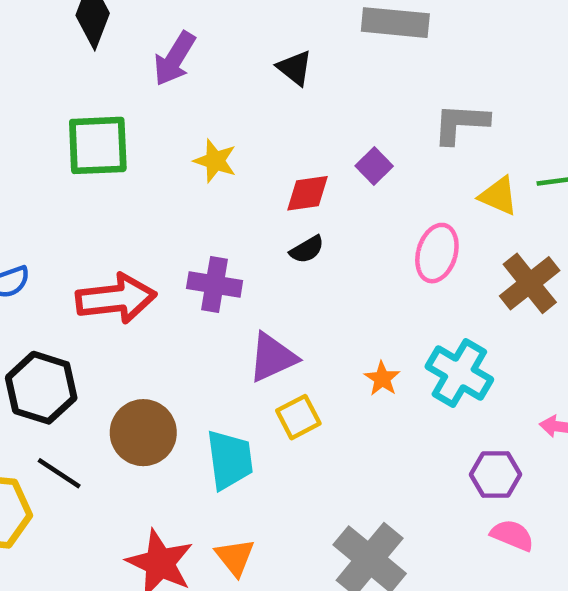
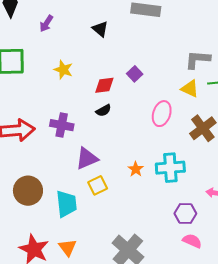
purple arrow: (175, 59) -> (46, 23), size x0.7
gray L-shape: (461, 123) -> (198, 60), moved
cyan cross: (459, 373) -> (170, 168), turned -36

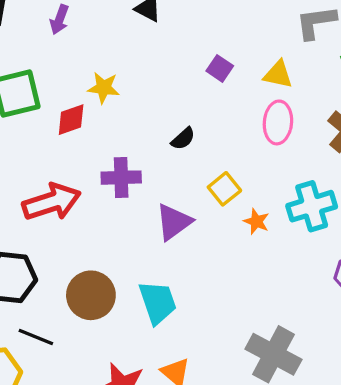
red diamond: (104, 85) -> (71, 120), moved
yellow triangle: (190, 89) -> (278, 74), moved
yellow square: (98, 185) -> (224, 189), moved

